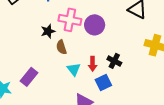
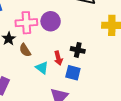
blue square: (103, 83) -> (73, 73), turned -35

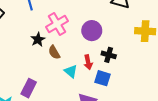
purple circle: (51, 21) -> (92, 31), moved
pink cross: (26, 23) -> (57, 24), turned -30

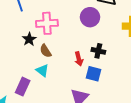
pink cross: (57, 24) -> (47, 23), turned 30
purple circle: (92, 31) -> (90, 17), moved
cyan triangle: (71, 71) -> (42, 70), moved

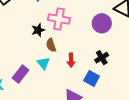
black cross: (98, 51) -> (102, 58), turned 32
red arrow: (79, 59) -> (71, 60), moved

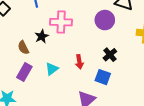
brown semicircle: (51, 45) -> (23, 48), moved
cyan triangle: (43, 63) -> (52, 69), turned 40
purple rectangle: (20, 74) -> (24, 72), moved

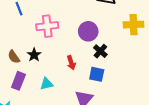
purple circle: (105, 20) -> (88, 31), moved
black star: (42, 36) -> (34, 55), moved
cyan triangle: (52, 69) -> (47, 84), moved, turned 32

